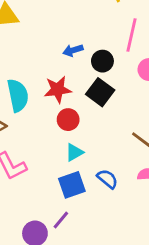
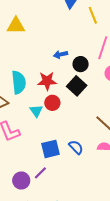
cyan triangle: (74, 152) -> (36, 111), moved, turned -40

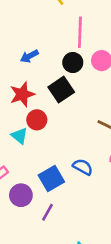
black circle: (81, 64) -> (73, 63), moved
black square: (77, 86) -> (61, 90), turned 30
purple circle: (21, 180) -> (21, 195), moved

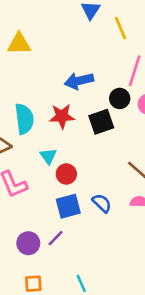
blue arrow: (29, 56) -> (79, 81), size x1.5
red circle: (37, 120) -> (66, 174), moved
purple circle: (21, 195) -> (28, 243), moved

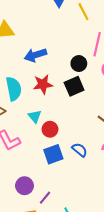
blue arrow: (79, 81) -> (35, 55), moved
black circle: (120, 98) -> (79, 64), moved
purple line: (56, 238) -> (45, 198), moved

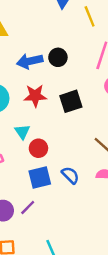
black circle: (79, 64) -> (58, 57), moved
purple line: (45, 198) -> (28, 208), moved

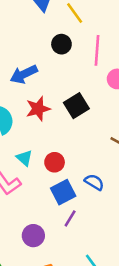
black circle: (58, 57) -> (61, 44), moved
cyan triangle: (22, 132) -> (24, 158), moved
purple line: (28, 208) -> (70, 218), moved

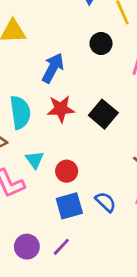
blue arrow: (24, 74) -> (53, 68), turned 132
black square: (76, 106) -> (103, 114), turned -30
purple line: (70, 218) -> (61, 247), moved

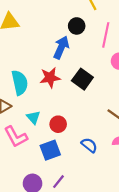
blue arrow: (53, 68) -> (61, 47), moved
blue square: (69, 206) -> (50, 150), moved

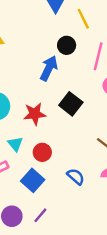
red star: (50, 78) -> (35, 114), moved
blue square: (50, 150) -> (33, 180), turned -30

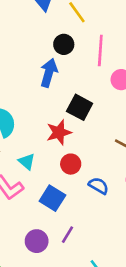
red star: (35, 114) -> (59, 132), moved
red circle: (42, 152) -> (71, 164), moved

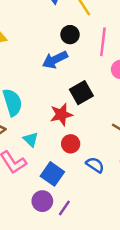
blue arrow: (49, 73) -> (55, 60), turned -135
black square: (80, 107) -> (81, 93), turned 30
purple circle: (37, 241) -> (42, 201), moved

